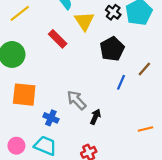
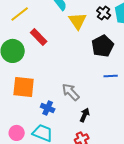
red rectangle: (58, 39) -> (39, 37), moved
blue line: (121, 82) -> (111, 76), turned 64
black arrow: (95, 117) -> (85, 115), moved

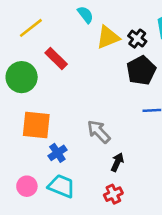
black cross: (104, 13) -> (137, 39), moved
yellow triangle: (78, 21) -> (108, 37), turned 42
blue cross: (48, 108) -> (57, 153), moved, turned 32

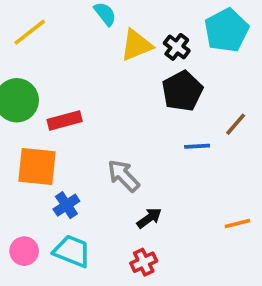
red rectangle: (56, 59) -> (65, 121), moved, turned -60
black arrow: (117, 162) -> (149, 218), turned 30

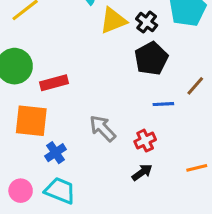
black arrow: (149, 218) -> (142, 172), moved
red cross: (144, 262) -> (145, 141), moved

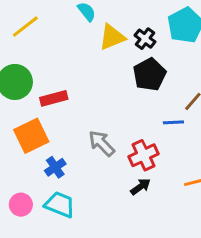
blue line: (163, 104) -> (173, 122), moved
orange square: (31, 121) -> (31, 136), turned -32
red cross: (145, 141) -> (144, 155), size x1.4

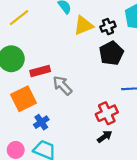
black cross: (145, 39) -> (108, 27), turned 32
gray arrow: (102, 143) -> (62, 85), moved

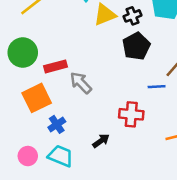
red cross: (107, 113) -> (131, 114), turned 30
black arrow: (105, 137) -> (101, 141), moved

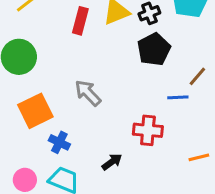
red rectangle: (56, 66) -> (80, 21), moved, turned -60
blue cross: (57, 124) -> (59, 142), turned -30

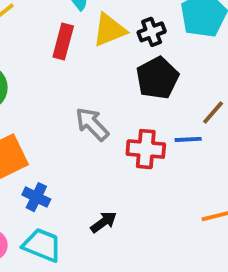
gray arrow: (88, 93) -> (92, 124), moved
red cross: (148, 130) -> (146, 149), moved

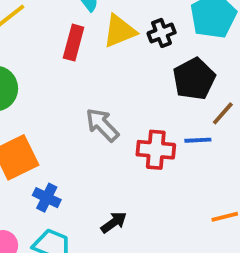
black pentagon: (157, 78) -> (194, 79), moved

